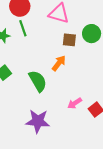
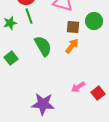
orange arrow: (59, 63) -> (72, 46), moved
green semicircle: (38, 81) -> (43, 46), moved

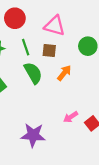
green line: (29, 16) -> (26, 47), moved
brown square: (73, 27) -> (49, 50), moved

